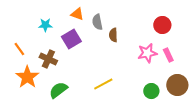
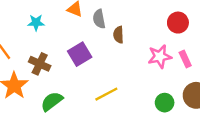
purple square: (71, 39) -> (80, 54), moved

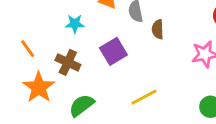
cyan star: (36, 23) -> (75, 24), moved

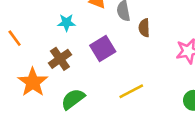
orange line: (28, 49) -> (15, 38), moved
brown cross: (68, 62) -> (60, 59), turned 30

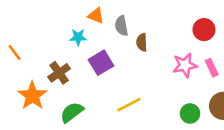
cyan star: (66, 23) -> (78, 37), moved

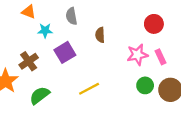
orange triangle: (96, 16) -> (29, 12), moved
gray semicircle: (121, 26) -> (71, 16), moved
green circle: (190, 113) -> (145, 85), moved

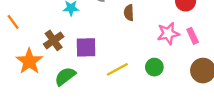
purple square: (65, 52) -> (86, 47), moved, turned 30
green circle: (145, 85) -> (154, 67), moved

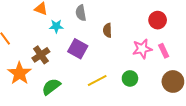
purple square: (86, 47) -> (78, 49), moved, turned 30

